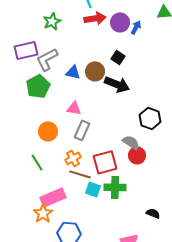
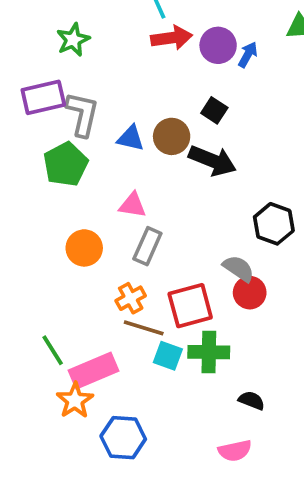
green star: (52, 21) -> (73, 40), moved
gray L-shape: (47, 59) -> (82, 114), turned 130
green line: (37, 162) -> (53, 350), moved
black semicircle: (153, 213) -> (252, 400), moved

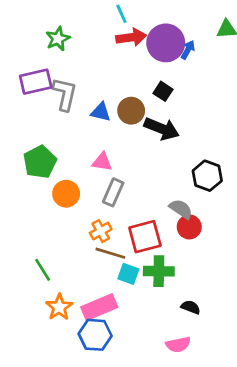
purple circle: (218, 45) -> (166, 43), size x1.4
green pentagon: (66, 164) -> (40, 162), moved
pink rectangle: (93, 371) -> (99, 307), moved

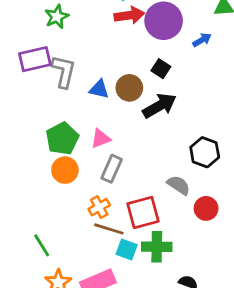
blue arrow: (188, 50) -> (202, 40), moved, turned 30
black arrow: (162, 129) -> (159, 106), turned -52
green pentagon: (40, 162) -> (62, 139), moved
pink triangle: (102, 162) -> (101, 139), turned -30
red circle: (189, 227) -> (206, 208), moved

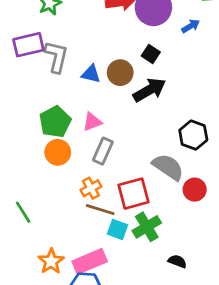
gray semicircle: (179, 185) -> (168, 167), size x1.4
green line: (42, 245) -> (23, 212), moved
green cross: (157, 247) -> (147, 227), turned -32

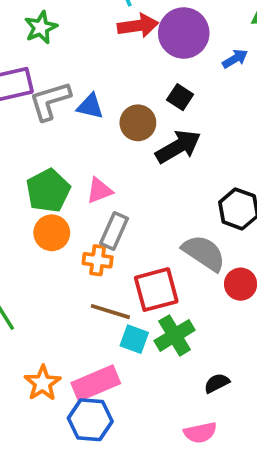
gray L-shape: (56, 57) -> (50, 101), turned -120
blue triangle: (91, 74) -> (90, 106), moved
orange cross: (91, 188) -> (98, 260), moved, turned 36
black semicircle: (177, 261) -> (217, 383), turned -48

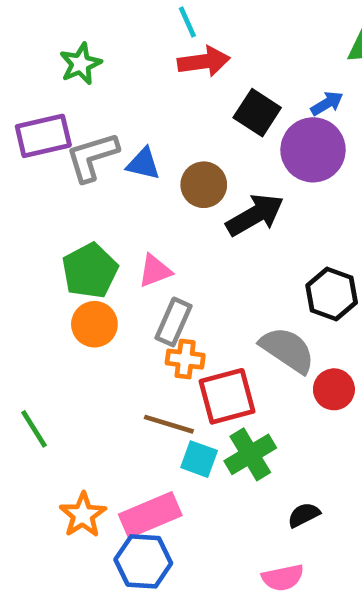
purple circle: (184, 33) -> (313, 150), moved
black square: (180, 97) -> (257, 113), moved, size x1.4
orange cross: (98, 260) -> (185, 359), moved

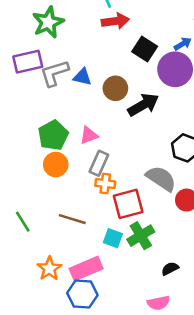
green star: (81, 64) -> (48, 22), size x1.4
brown line: (169, 424) -> (72, 219), moved

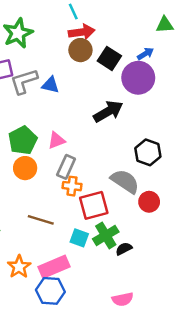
brown circle: (115, 88) -> (80, 50), moved
black semicircle: (170, 269) -> (124, 249), moved

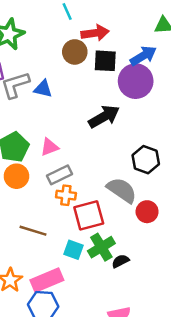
red arrow: (82, 32) -> (95, 33), moved
blue arrow: (145, 54) -> (143, 56), size x1.5
black square: (109, 58) -> (105, 61), turned -30
gray rectangle: (66, 167) -> (60, 175), turned 40

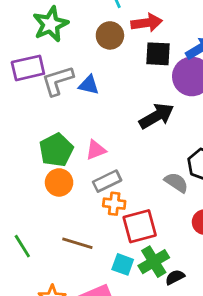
brown circle: (75, 52) -> (110, 35), moved
gray semicircle: (122, 190) -> (176, 182), moved, size x0.7

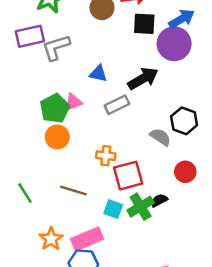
blue triangle: (89, 85) -> (98, 74), moved
pink triangle: (96, 150) -> (73, 102), moved
gray rectangle: (107, 181) -> (117, 105), moved
black semicircle: (175, 277) -> (159, 200), moved

